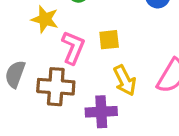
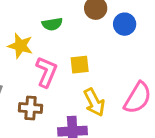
brown cross: (56, 87) -> (31, 108), size x0.7

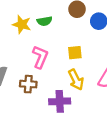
yellow star: (20, 46) -> (22, 24), moved
yellow square: (80, 65) -> (75, 53), moved

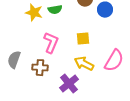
yellow arrow: (76, 80) -> (84, 64), turned 144
purple cross: (60, 101) -> (69, 84), turned -36

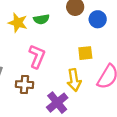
yellow square: (83, 39) -> (85, 53), moved
yellow arrow: (84, 64) -> (74, 80), turned -126

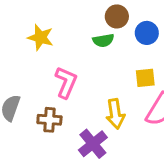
green semicircle: (41, 19) -> (103, 40), moved
yellow square: (85, 53) -> (145, 78), moved

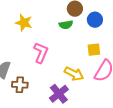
yellow arrow: (115, 114) -> (74, 74), turned -54
brown cross: (49, 120) -> (20, 85), moved

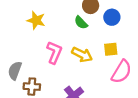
green semicircle: (66, 25) -> (81, 23), turned 56
yellow arrow: (74, 74) -> (82, 55), moved

